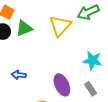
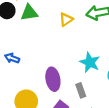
yellow triangle: (60, 26) -> (66, 19), size x0.6

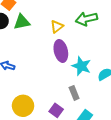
purple ellipse: (53, 79) -> (61, 51), moved

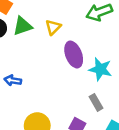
yellow triangle: (57, 27) -> (53, 27), moved

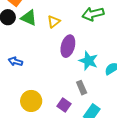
green triangle: (23, 26) -> (29, 18), turned 36
purple ellipse: (74, 55) -> (68, 46), turned 30

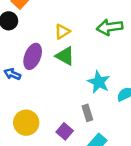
green triangle: (29, 18) -> (65, 56), moved
purple ellipse: (68, 46) -> (33, 56), moved

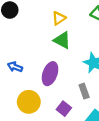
purple ellipse: (33, 56) -> (50, 74), moved
blue arrow: (12, 74) -> (15, 67), moved

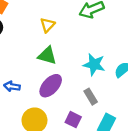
green triangle: (62, 40) -> (47, 56), moved
purple ellipse: (50, 74) -> (51, 86), turned 35

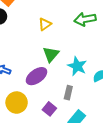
green triangle: (47, 56) -> (51, 54), moved, turned 42
gray rectangle: (91, 97) -> (68, 93), turned 32

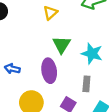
purple ellipse: (37, 76) -> (49, 71), turned -55

